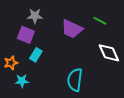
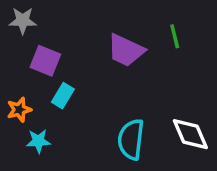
gray star: (35, 16) -> (23, 21), moved
green line: (100, 21) -> (175, 36), turned 48
white diamond: (109, 53) -> (190, 134), moved

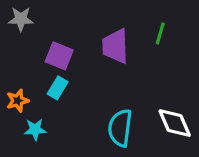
green line: (175, 36) -> (160, 33), turned 30
purple trapezoid: (126, 50) -> (115, 46), turned 63
purple square: (45, 61) -> (59, 56), moved

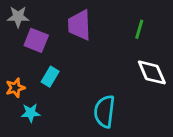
purple trapezoid: (115, 46) -> (79, 25), moved
purple square: (59, 56) -> (36, 40), moved
white diamond: (175, 123) -> (152, 72), moved

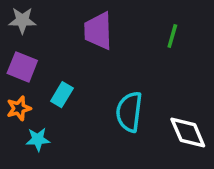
purple square: (36, 40) -> (22, 67), moved
white diamond: (152, 72) -> (188, 132), moved
cyan semicircle: (104, 111) -> (129, 112), moved

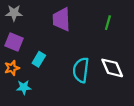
white diamond: (188, 132) -> (112, 68), moved

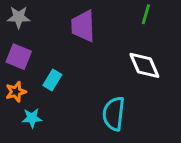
green line: (108, 23) -> (146, 14), moved
white diamond: (112, 68) -> (144, 65), moved
cyan semicircle: (81, 70) -> (114, 114), moved

